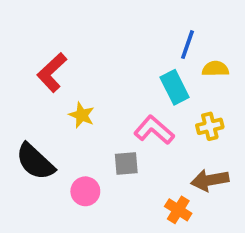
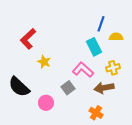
gray square: (126, 163) -> (68, 88), turned -32
brown arrow: (210, 180) -> (104, 88), moved

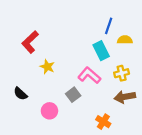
black semicircle: (19, 87) -> (20, 94), size x0.6
brown arrow: (104, 88) -> (125, 97), moved

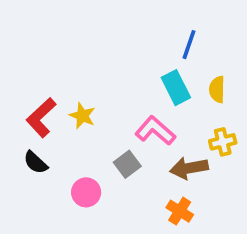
yellow semicircle: (125, 40) -> (217, 89), moved, turned -88
red L-shape: (30, 42) -> (41, 118), moved
yellow cross: (122, 73) -> (223, 142), moved
brown arrow: (125, 97) -> (189, 168), moved

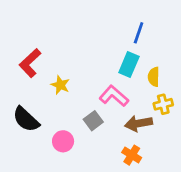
cyan rectangle: (176, 88) -> (129, 64), turned 50
yellow semicircle: (217, 89) -> (154, 77), moved
red L-shape: (41, 118) -> (30, 63), moved
black semicircle: (36, 162) -> (26, 119), size x1.5

